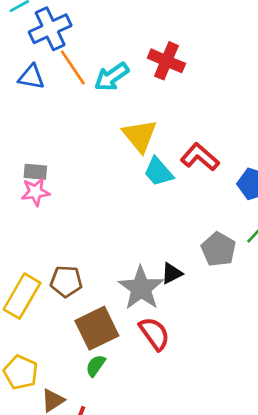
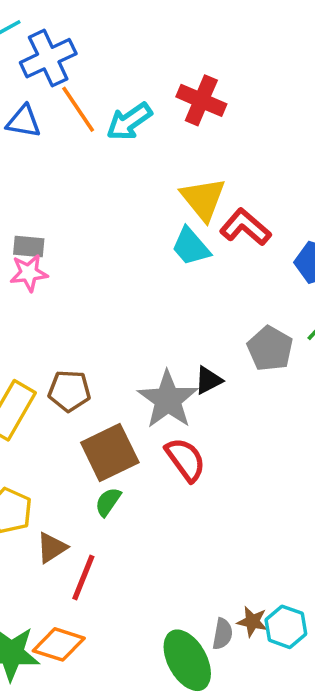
yellow triangle: (140, 136) -> (203, 199), moved

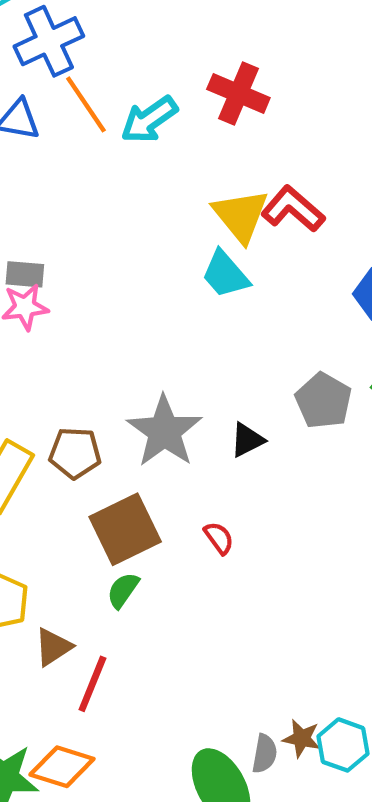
red L-shape: (245, 227) -> (293, 209), moved
gray star: (168, 400) -> (164, 431), moved
red semicircle: (185, 460) -> (219, 538), size x0.6

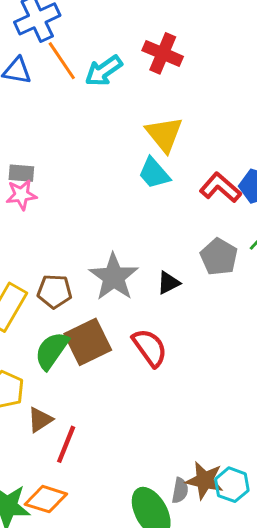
red L-shape: (293, 209) -> (220, 188), moved
red semicircle: (219, 538) -> (150, 348), size x1.8
green semicircle: (123, 590) -> (52, 351), moved, size x1.6
brown star: (302, 738) -> (205, 480), size x1.5

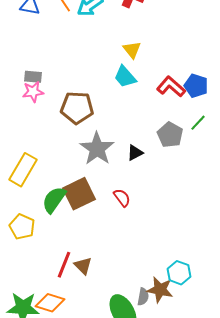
yellow triangle: (164, 134) -> (132, 50), size x0.7
brown pentagon: (55, 291) -> (77, 108), moved, size x1.4
red semicircle: (150, 348) -> (122, 198), size x0.7
brown triangle: (40, 420) -> (83, 266), moved, turned -42
cyan hexagon: (232, 485) -> (179, 273), moved

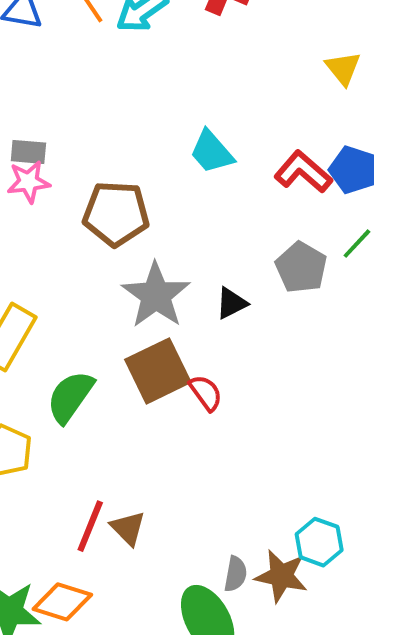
yellow triangle: (132, 50) -> (343, 68), moved
brown square: (79, 194) -> (158, 371), moved
gray semicircle: (143, 297) -> (236, 574), moved

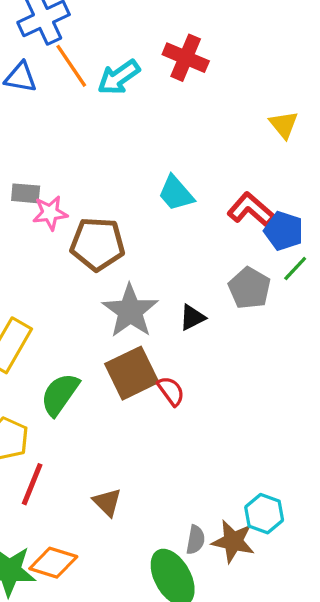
blue pentagon: (353, 170) -> (284, 231), moved
pink star: (28, 182) -> (50, 213), moved
red line: (90, 526) -> (32, 484), moved

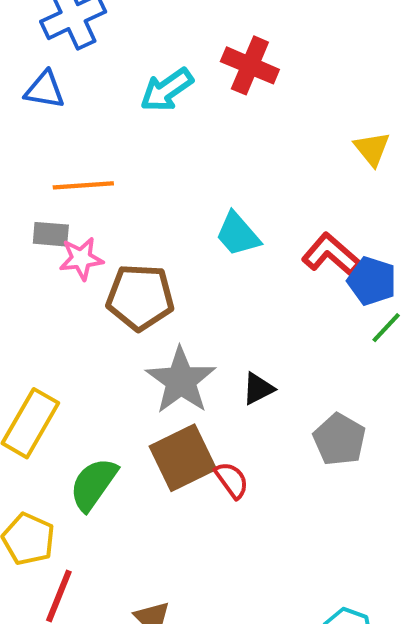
orange line: (71, 66) -> (83, 185), moved, turned -60
gray pentagon: (249, 288) -> (339, 439), moved

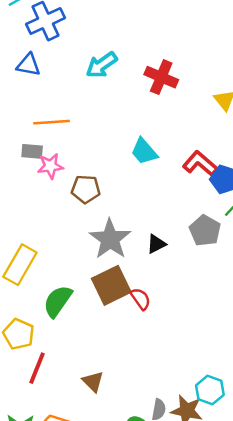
red cross: (250, 65) -> (161, 77), moved
brown pentagon: (140, 297) -> (86, 189), size x0.7
gray pentagon: (339, 439) -> (205, 231), moved

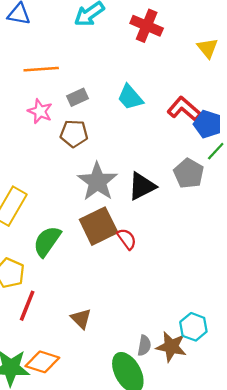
gray rectangle: (32, 151) -> (77, 97), moved, turned -30
pink star: (50, 166) -> (40, 111), turned 30
black triangle: (156, 244) -> (142, 186), size x1.5

